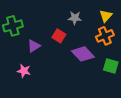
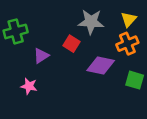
gray star: (75, 18) -> (91, 22), size x1.5
purple diamond: (83, 54) -> (101, 65), turned -35

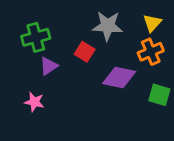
green cross: (16, 31) -> (36, 37), moved

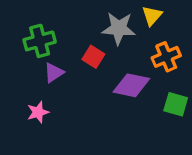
yellow triangle: (152, 23) -> (152, 16), moved
pink star: (34, 102) -> (38, 112), turned -30

